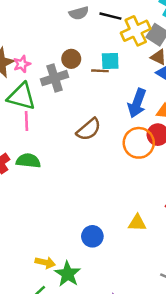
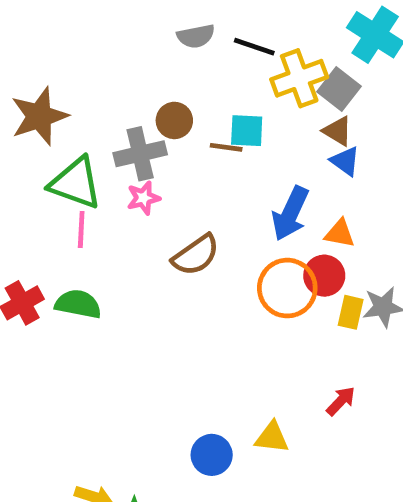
pink star: (22, 64) -> (143, 198), moved
blue circle: (92, 236) -> (212, 455), moved

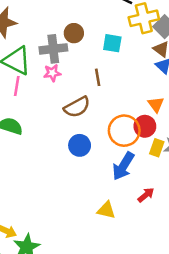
brown line: (226, 147) -> (98, 77), moved, turned 66
blue arrow: (290, 213) -> (123, 166), moved
orange triangle: (340, 233) -> (156, 104), turned 36
blue circle: (212, 455) -> (80, 145), moved

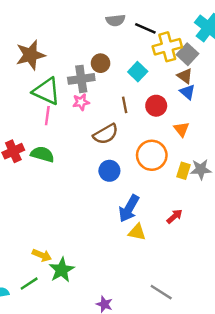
cyan square: (112, 43) -> (138, 72), turned 36
red circle: (145, 126) -> (156, 106), moved
blue arrow: (123, 166) -> (129, 209), moved

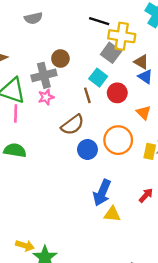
gray semicircle: (115, 20) -> (33, 18), moved
yellow cross: (167, 47) -> (122, 36), turned 30
gray square: (187, 54) -> (111, 53), moved
cyan square: (138, 72) -> (98, 78), moved
blue circle: (109, 171) -> (87, 149), moved

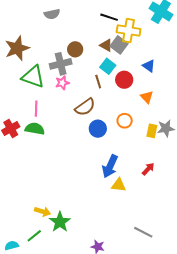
brown triangle: (141, 62) -> (106, 45), moved
pink line: (16, 113) -> (36, 109), moved
orange circle: (118, 140) -> (125, 121), size x0.6

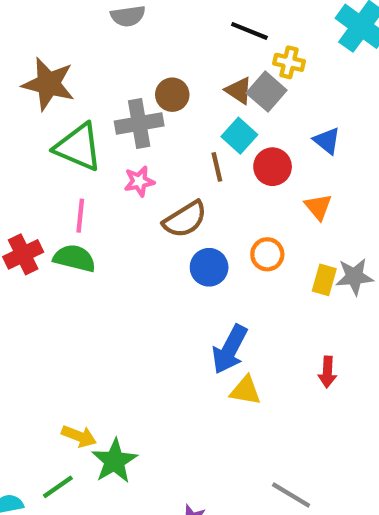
yellow cross: (129, 31) -> (289, 62), size x0.6
brown star: (17, 48) -> (48, 84), turned 30
pink star: (62, 83) -> (139, 181), moved
red arrow: (148, 169) -> (327, 372), moved, turned 136

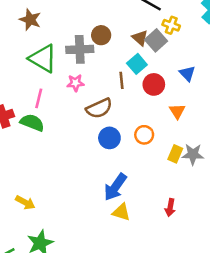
brown star: (48, 84) -> (30, 20), size x0.7
yellow arrow: (79, 436) -> (25, 203), moved

